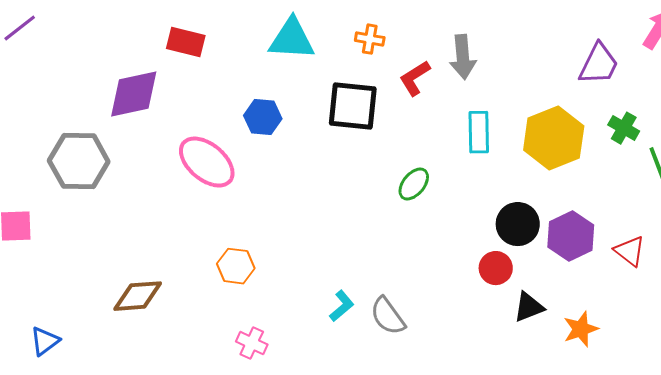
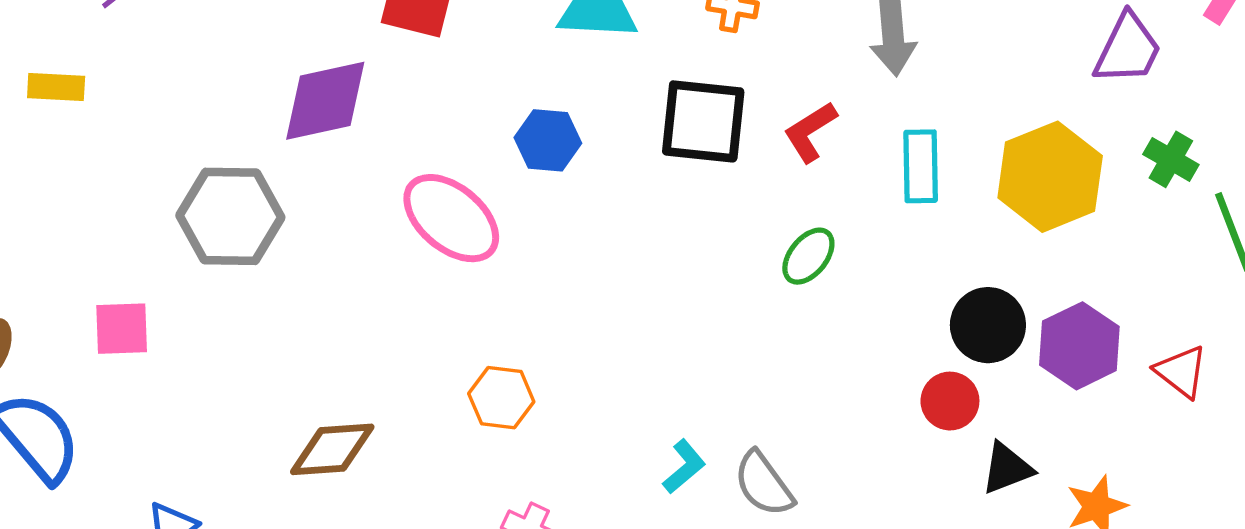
red L-shape: (415, 78) -> (810, 132), moved

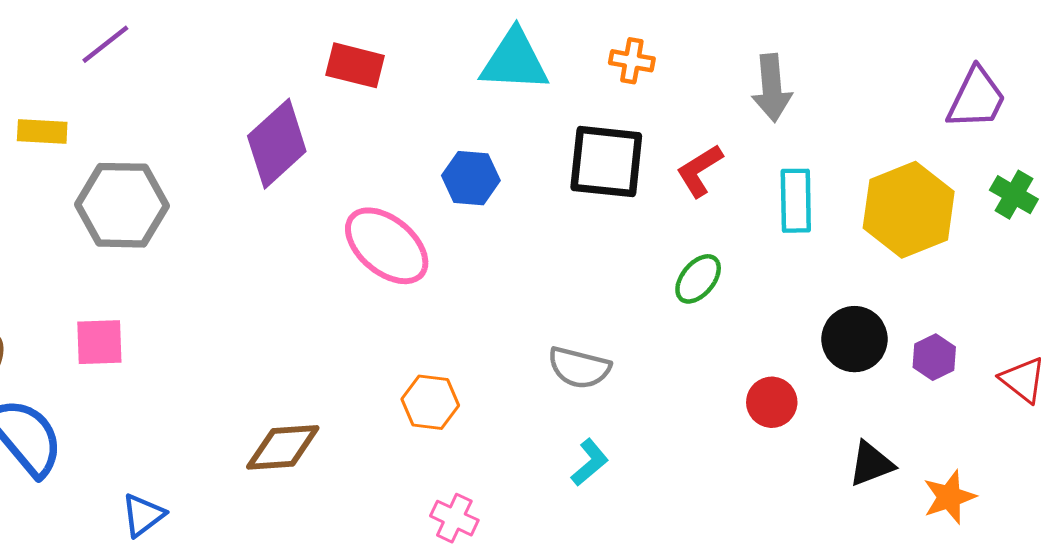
purple diamond: (325, 101) -> (277, 144), turned -30
gray hexagon: (230, 216) -> (122, 205), moved
purple hexagon: (1079, 346) -> (934, 357), size x0.6
red circle: (950, 401) -> (772, 402), moved
gray semicircle: (764, 484) -> (579, 368), moved, turned -40

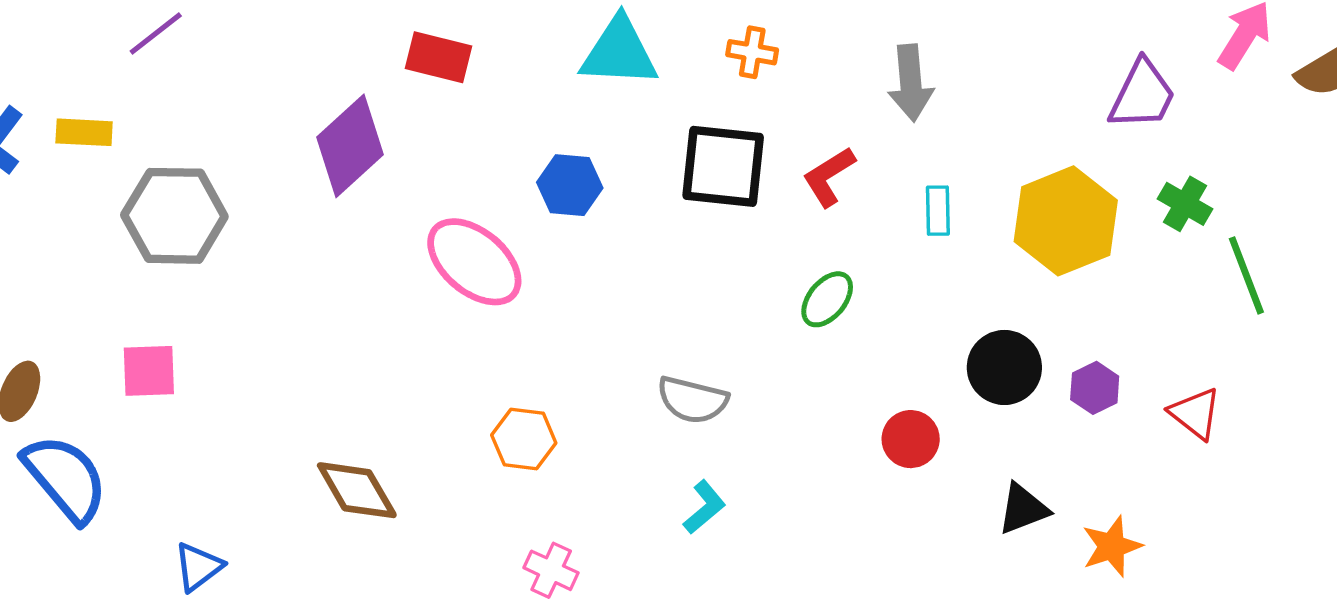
cyan rectangle: (796, 201) -> (938, 211), size x0.7
brown diamond: (283, 447) -> (357, 490), turned 64

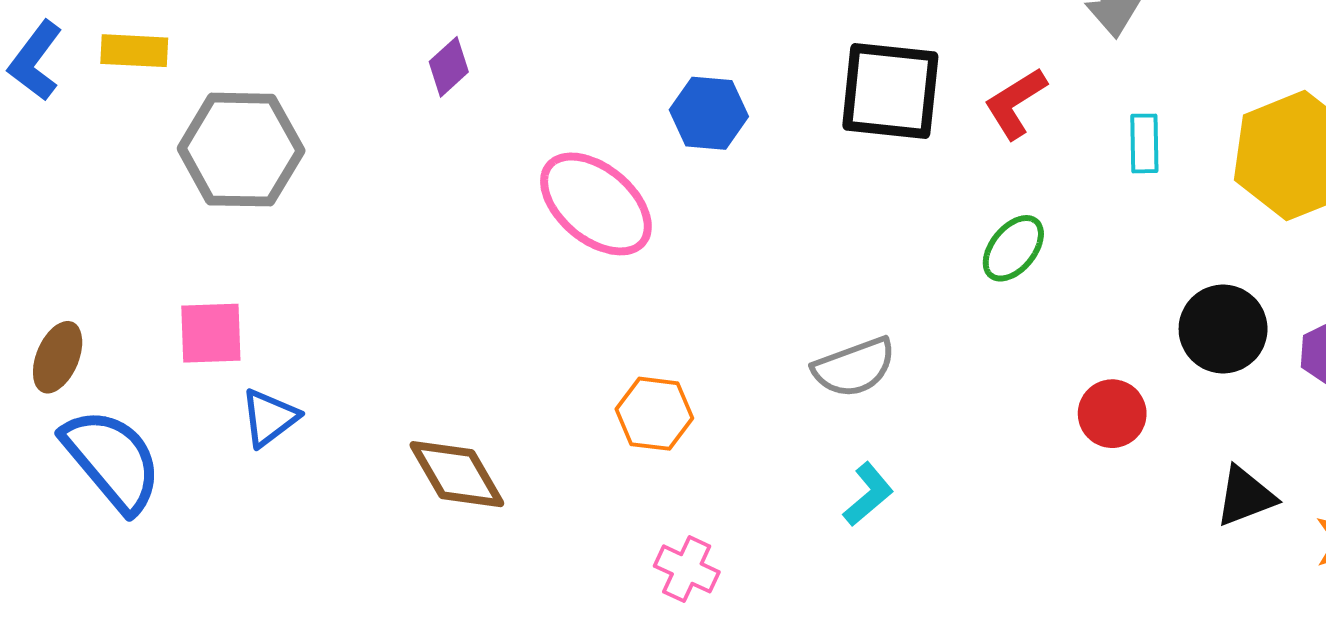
purple diamond: (350, 146) -> (449, 67), size x0.5
gray semicircle: (692, 400) -> (854, 367), turned -34
blue triangle: (198, 567) -> (269, 418), moved

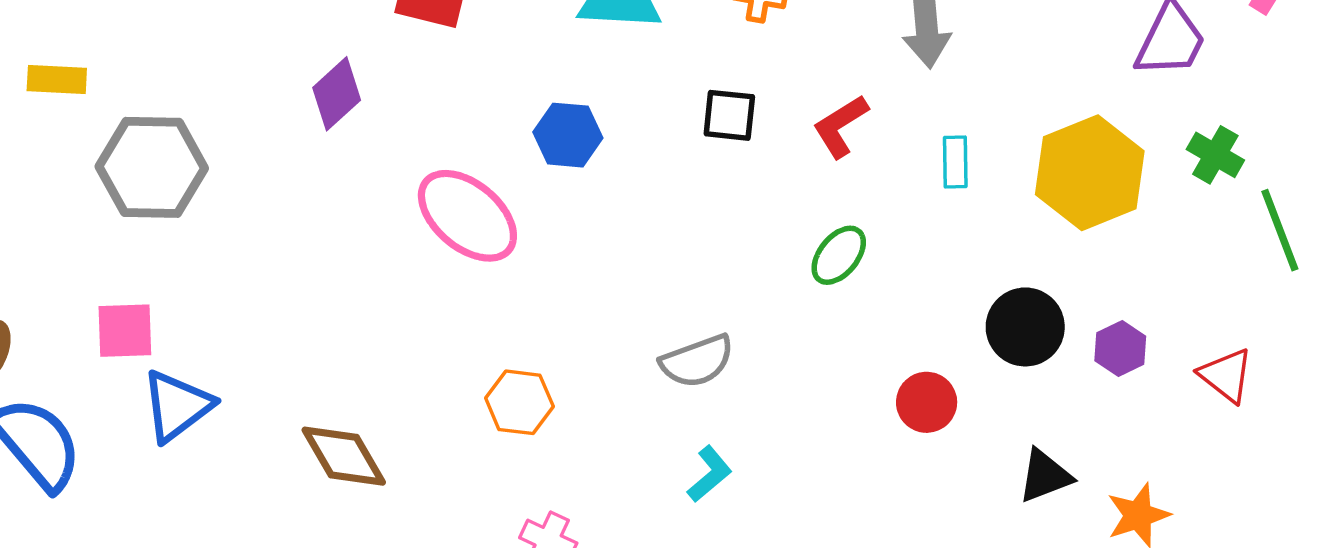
purple diamond: (449, 67) -> (337, 94), size x1.4
black square: (890, 91) -> (729, 115), size x0.6
blue triangle: (269, 418) -> (177, 406), size x1.4

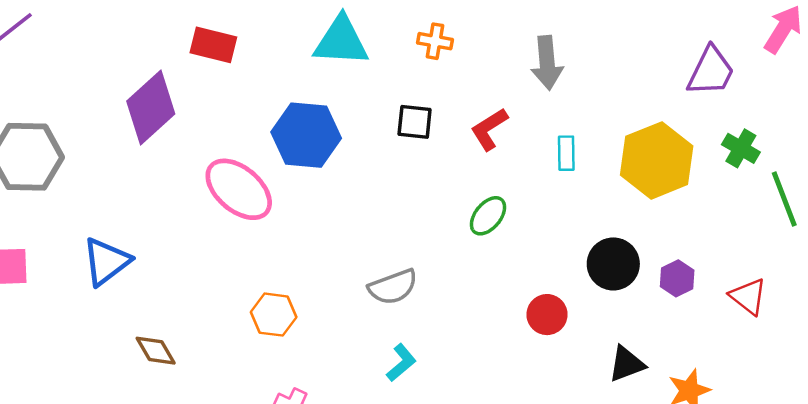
purple diamond: (337, 94) -> (151, 107), size x1.5
blue hexagon: (568, 135) -> (306, 135), size x1.5
blue triangle: (177, 406) -> (106, 262), moved
brown diamond: (344, 456) -> (156, 351), size x0.7

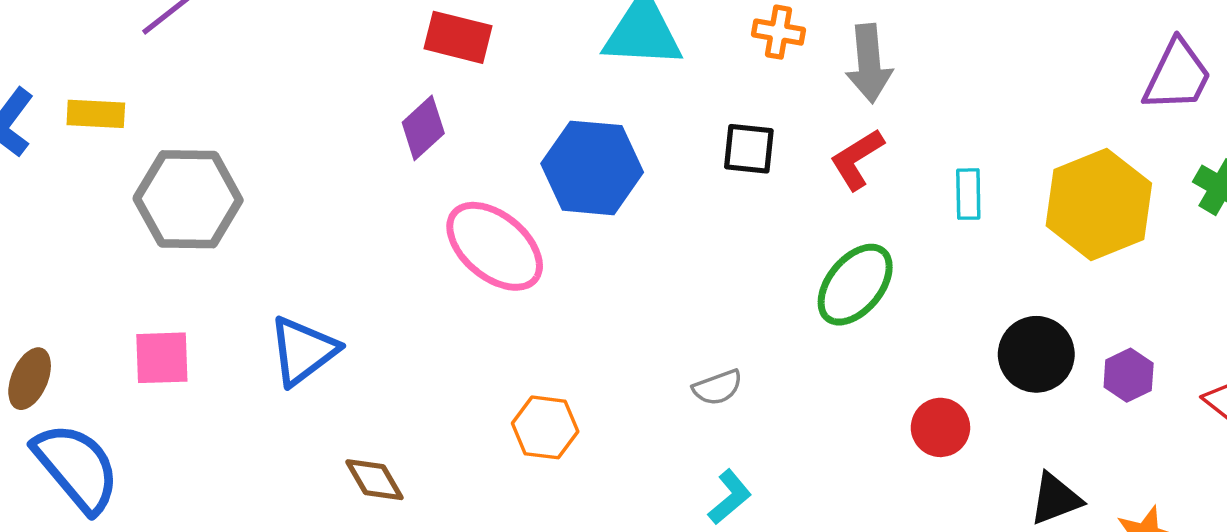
gray arrow: (547, 63) -> (869, 63), moved
purple diamond: (151, 107) -> (423, 128), moved, size x0.6
green ellipse: (488, 216) -> (855, 285), size x1.4
gray semicircle: (393, 287) -> (718, 387), size x0.7

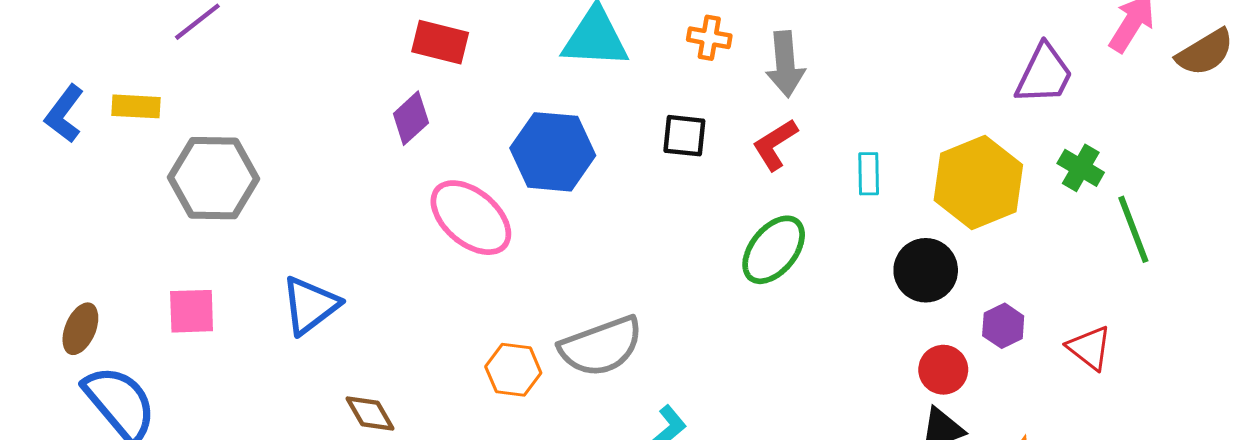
black circle: (1036, 354) -> (926, 270), moved
gray semicircle: (718, 387) -> (601, 346), moved, size x2.0
red circle: (940, 427) -> (943, 370), moved

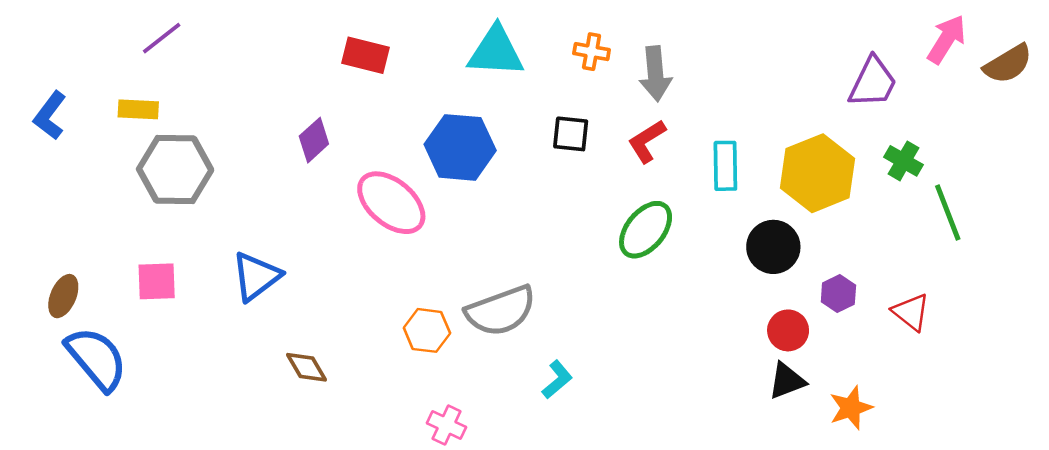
yellow rectangle: (136, 106) -> (138, 109), moved
purple diamond: (411, 118) -> (314, 140), moved
cyan rectangle: (869, 174) -> (725, 166), size x1.4

